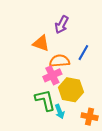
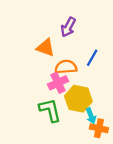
cyan arrow: (60, 111) -> (91, 116), moved

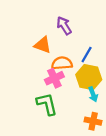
purple arrow: (68, 27) -> (64, 26), turned 120
yellow hexagon: (78, 99) -> (89, 77), moved
cyan arrow: (91, 116) -> (93, 94), moved

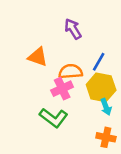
orange triangle: (43, 45) -> (38, 57), moved
green L-shape: (47, 104) -> (54, 118), turned 140

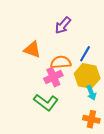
purple arrow: (73, 29) -> (63, 25), turned -108

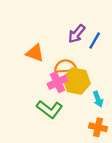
purple arrow: (63, 25) -> (77, 34), moved
blue line: (85, 54) -> (95, 41), moved
yellow hexagon: (87, 76) -> (77, 81), moved

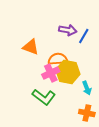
purple arrow: (77, 34) -> (68, 30), turned -120

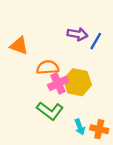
orange triangle: (31, 47) -> (19, 46), moved
orange semicircle: (58, 59) -> (48, 67), moved
cyan arrow: (87, 88) -> (80, 127), moved

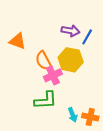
orange semicircle: (48, 67) -> (44, 61), turned -114
yellow hexagon: (77, 82) -> (71, 60), moved
green L-shape: (50, 111) -> (46, 100), turned -40

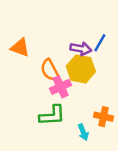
purple arrow: (71, 31) -> (81, 49), moved
orange cross: (90, 117) -> (103, 117), moved

